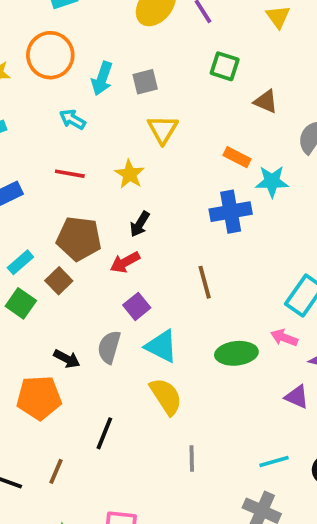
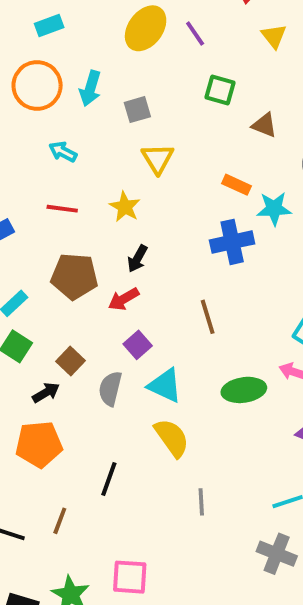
cyan arrow: (102, 79) -> (90, 88), moved
brown square: (59, 281) -> (70, 361), moved
black arrow: (67, 359) -> (46, 393), moved, turned -55

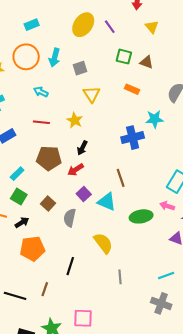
brown triangle: (264, 125) -> (147, 62), moved
orange rectangle: (237, 185) -> (132, 89), moved
cyan triangle: (165, 386) -> (107, 202), moved
black arrow: (46, 393) -> (22, 222), moved

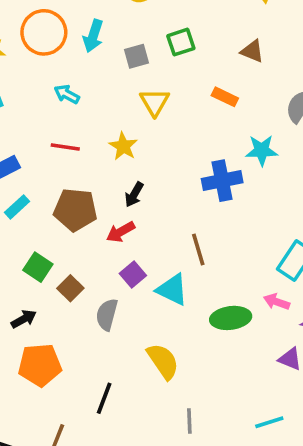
green square: (124, 57) -> (181, 42), moved, turned -35
cyan rectangle: (17, 174) -> (17, 207), moved
green square: (19, 197) -> (38, 267), moved

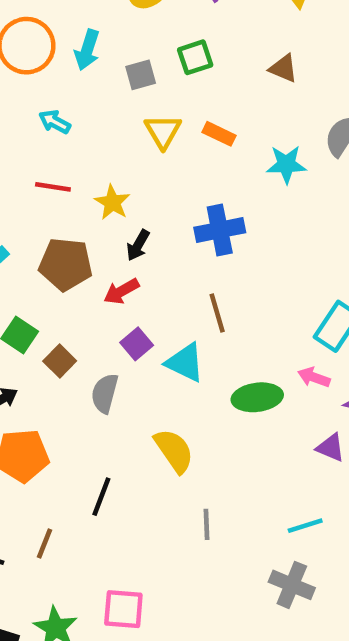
orange rectangle: (225, 97) -> (219, 134), moved
yellow star: (123, 146) -> (112, 202), moved
cyan star: (262, 150) -> (286, 164), moved
blue cross: (222, 181) -> (220, 230), moved

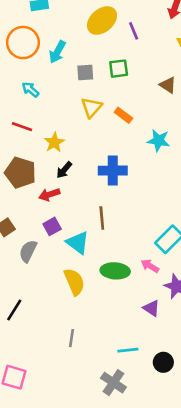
yellow semicircle: (174, 451) -> (74, 282), moved

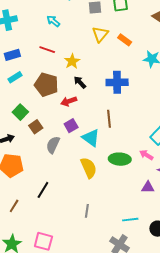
black arrow: (64, 170) -> (80, 82), turned 96
purple triangle: (151, 308) -> (148, 187), turned -32

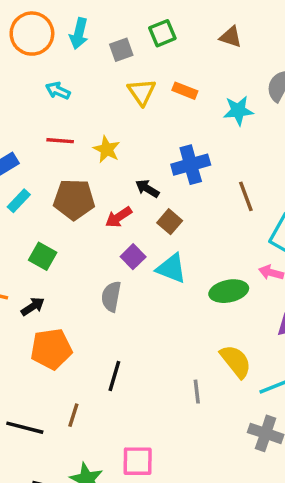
black arrow: (80, 82) -> (147, 188), moved
brown line: (109, 119) -> (246, 196), moved
brown square: (36, 127) -> (170, 222), moved
yellow semicircle: (89, 168) -> (236, 361), moved

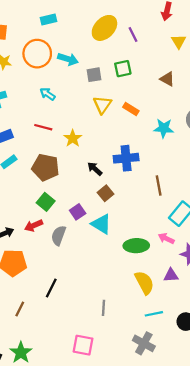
cyan arrow: (79, 34) -> (68, 59), turned -96
red arrow: (119, 217) -> (34, 226), moved
green square: (43, 256) -> (46, 202), moved
yellow semicircle: (236, 361) -> (144, 283), moved
pink square: (138, 461) -> (83, 345), moved

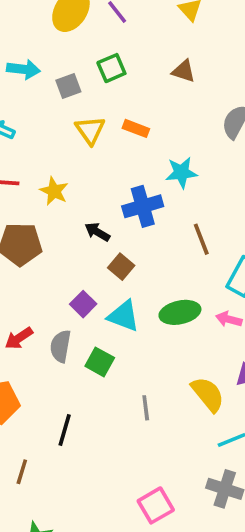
cyan star: (164, 128) -> (181, 173), moved
green square: (46, 202) -> (100, 362), moved
green ellipse: (136, 246) -> (180, 312), moved
gray line: (104, 308) -> (146, 408), moved
pink square: (83, 345) -> (156, 505), moved, turned -30

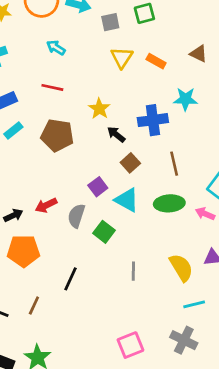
brown triangle: (184, 71) -> (198, 54), moved
yellow star: (54, 191) -> (99, 109), moved
brown line: (201, 239) -> (174, 164), moved

